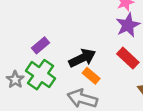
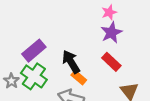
purple rectangle: (41, 45) -> (34, 51), size x1.5
black arrow: (82, 58) -> (71, 62), turned -95

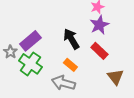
black arrow: (71, 62) -> (71, 39), moved
gray star: (11, 81) -> (10, 52), moved

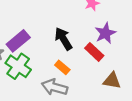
purple star: (99, 25) -> (105, 33), moved
brown triangle: (115, 77) -> (112, 81), turned -42

